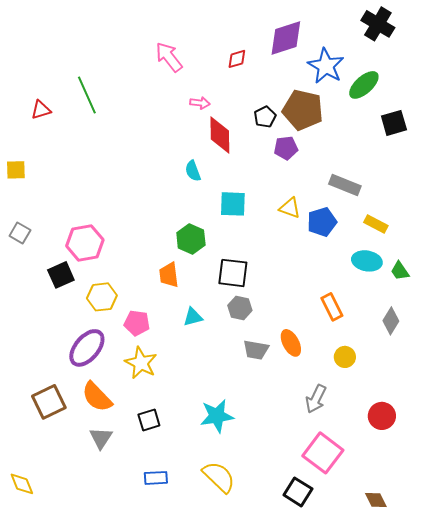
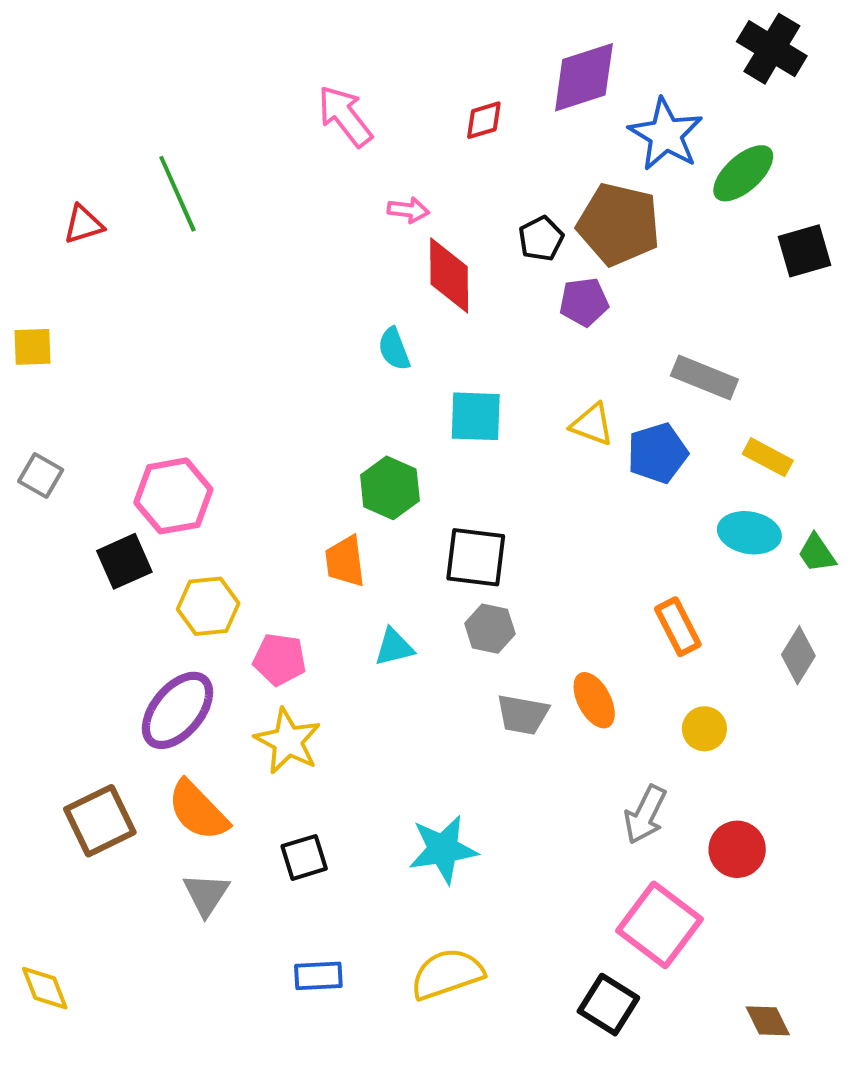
red circle: (382, 416) -> (737, 849), moved
yellow semicircle: (219, 477) -> (447, 974), turned -63

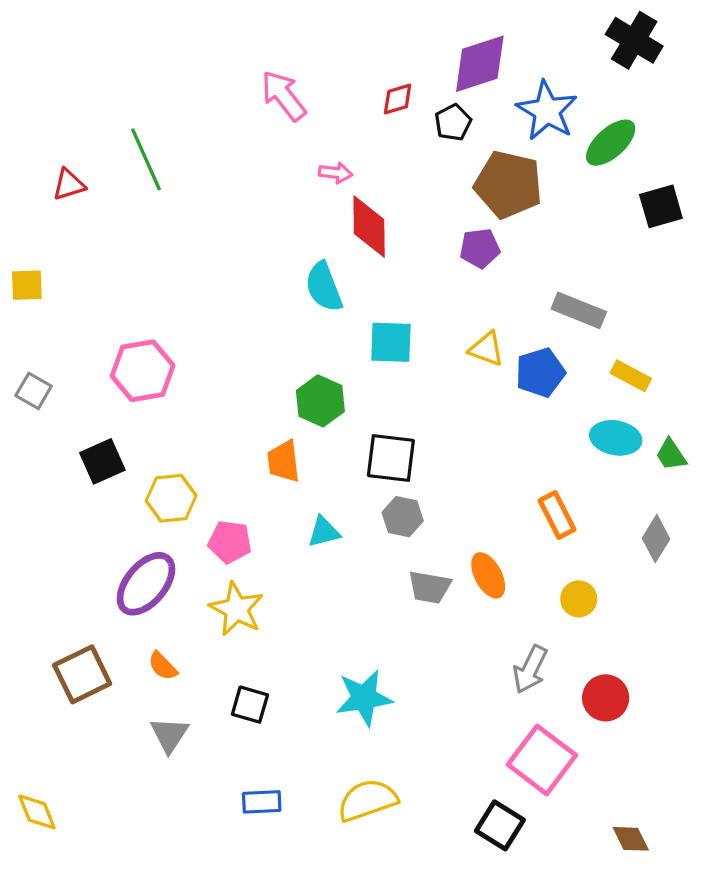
black pentagon: (541, 239) -> (453, 122), moved
cyan semicircle: (394, 349) -> (324, 287), size x1.4
pink hexagon: (173, 496) -> (143, 371), moved
orange semicircle: (198, 810) -> (163, 666), size x0.6
black square: (304, 857) -> (250, 705), turned 33

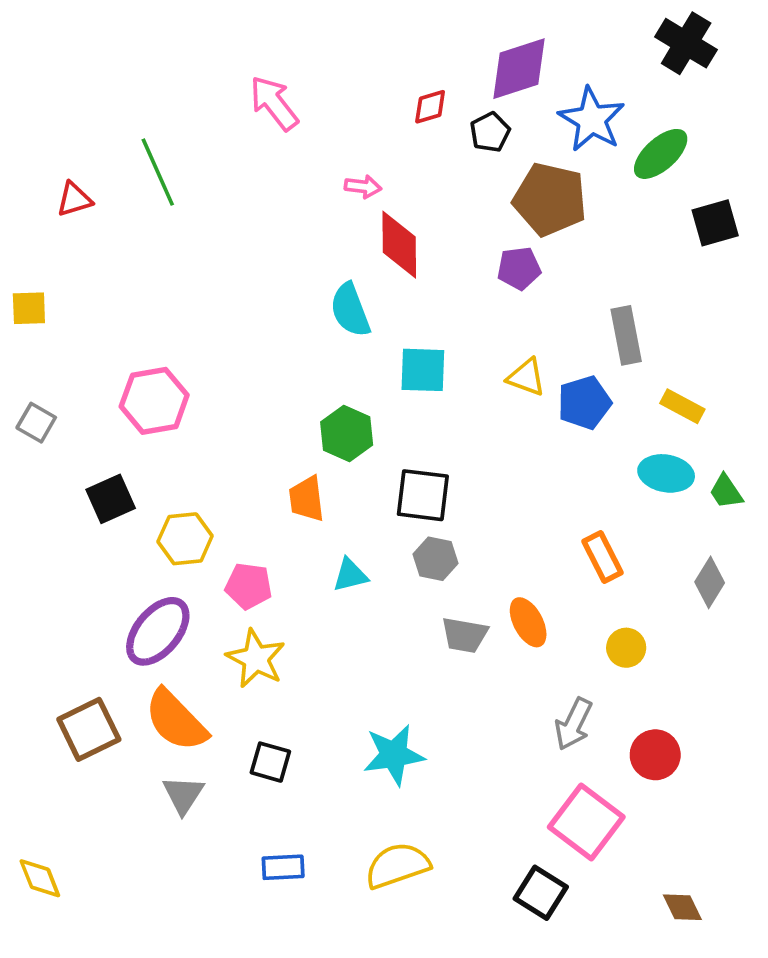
pink arrow: (284, 96) -> (274, 103), moved
gray rectangle: (579, 310) -> (626, 335), turned 57
orange semicircle: (163, 666) -> (176, 720), size x2.0

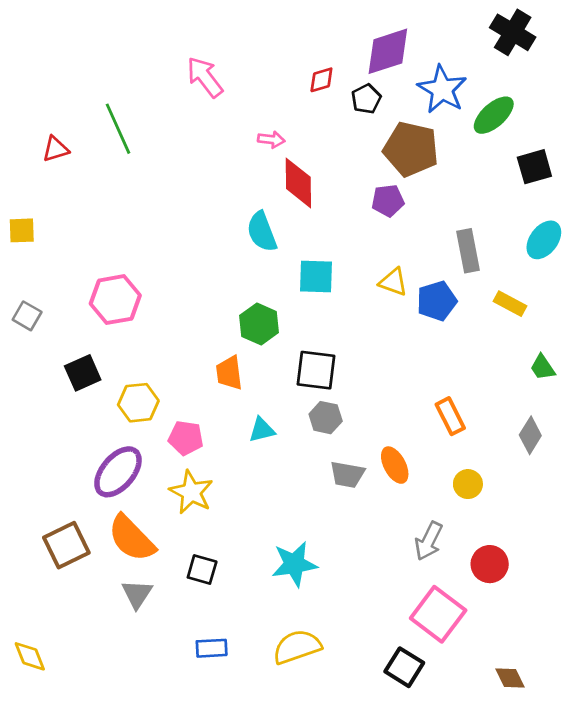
cyan ellipse: (666, 473) -> (544, 240), moved, turned -63

